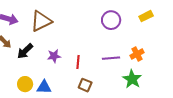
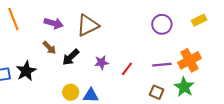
orange cross: (137, 54) -> (189, 60), size x1.5
red line: (78, 62) -> (127, 69), turned 32
brown square: (85, 85) -> (157, 92), moved

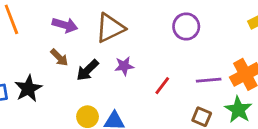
purple circle: (162, 24) -> (186, 26), moved
purple star: (101, 62) -> (124, 66), moved

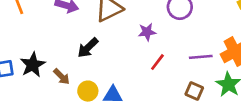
brown arrow: (59, 58) -> (62, 77), moved
purple star: (124, 66) -> (147, 32), moved

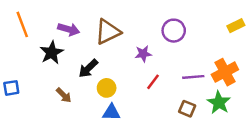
black star: (33, 65) -> (52, 53), moved
yellow circle: (88, 91) -> (107, 88), moved

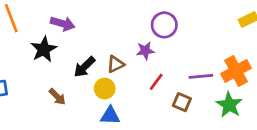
purple circle: (174, 31) -> (164, 25), moved
brown triangle: (108, 32) -> (116, 64), moved, size x0.6
brown square: (187, 109) -> (182, 102), moved

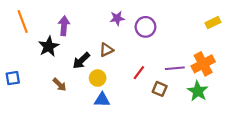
purple arrow: (63, 24) -> (64, 26), turned -102
purple star: (145, 51) -> (117, 18), moved
brown triangle: (116, 64) -> (106, 50), moved

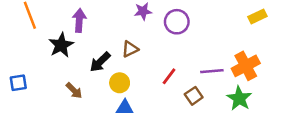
brown square: (160, 89) -> (194, 96), turned 32

